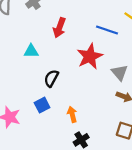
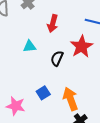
black semicircle: (51, 78) -> (57, 58), moved
orange arrow: (72, 114) -> (70, 99), size x1.6

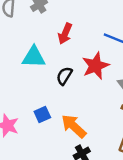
cyan triangle: (29, 46) -> (34, 57), size x1.5
orange arrow: (70, 99) -> (74, 126), turned -35

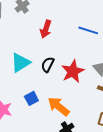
cyan triangle: (34, 57) -> (20, 63), moved, turned -30
red star: (95, 66) -> (73, 71), moved

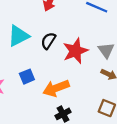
orange arrow: (59, 106) -> (56, 88), turned -65

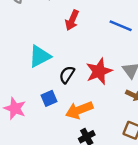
black semicircle: (48, 41) -> (67, 75), moved

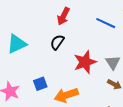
cyan triangle: (40, 56) -> (17, 44), moved
black semicircle: (67, 75) -> (57, 42), moved

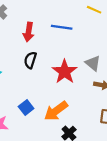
blue line: (106, 23) -> (62, 27), moved

